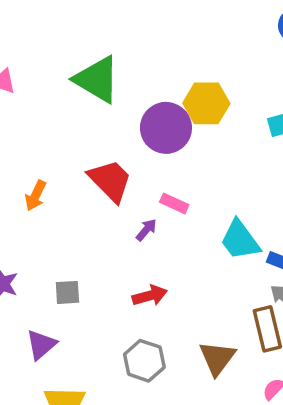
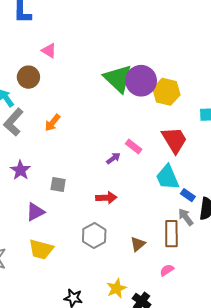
green triangle: (97, 79) -> (118, 78), moved
purple circle: (166, 128) -> (141, 81), moved
red trapezoid: (110, 181) -> (174, 140), moved
brown triangle: (217, 358) -> (138, 244), size x0.7

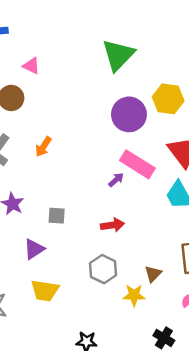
green triangle: (118, 78) -> (118, 55), moved, turned 36
purple circle: (141, 81) -> (129, 114), moved
pink rectangle: (134, 147) -> (137, 164), size x1.8
yellow star: (116, 288) -> (134, 295), moved, turned 30

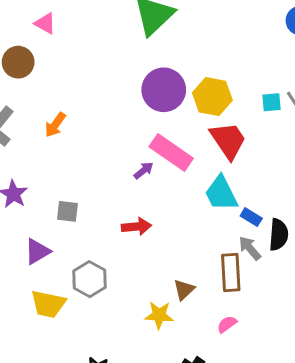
yellow hexagon: (168, 99) -> (212, 97), moved
gray hexagon: (103, 269) -> (90, 279), moved

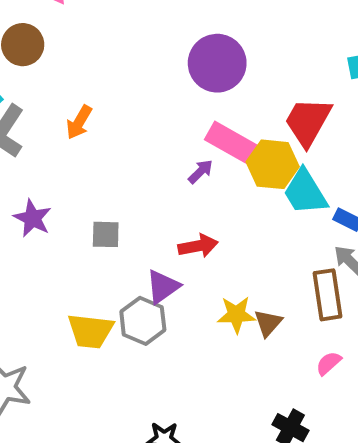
yellow hexagon: (212, 97) -> (273, 164), moved
red trapezoid: (228, 140) -> (308, 122), turned -111
purple triangle: (37, 252) -> (163, 287), moved
yellow trapezoid: (48, 304) -> (90, 331), moved
yellow star: (159, 315) -> (236, 315), moved

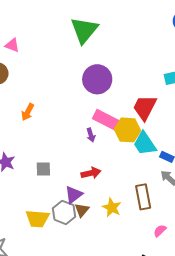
purple arrow: (201, 171) -> (91, 135), turned 120
brown rectangle: (327, 295) -> (143, 197), moved
yellow star: (236, 315) -> (112, 208), turned 30
brown triangle: (268, 323) -> (82, 210), moved

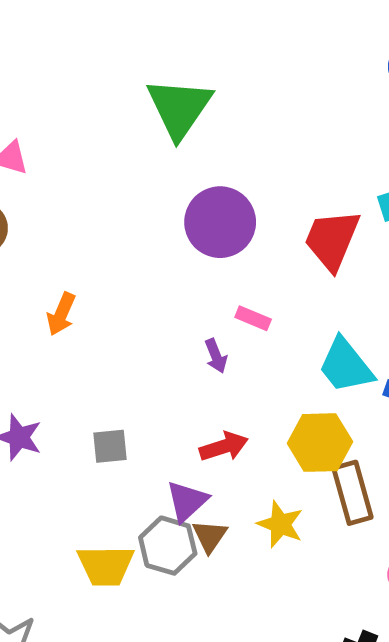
red trapezoid: (145, 107) -> (332, 240), moved
pink rectangle: (108, 121) -> (253, 318), size x0.5
yellow hexagon: (127, 130) -> (320, 443), moved

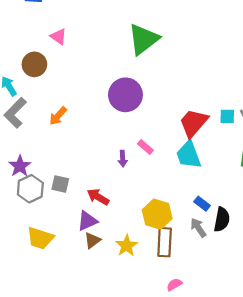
purple circle: (220, 222) -> (125, 95), moved
cyan trapezoid: (346, 366) -> (189, 155), moved
red arrow: (224, 447) -> (98, 197), moved, turned -150
gray hexagon: (168, 546) -> (30, 189), moved

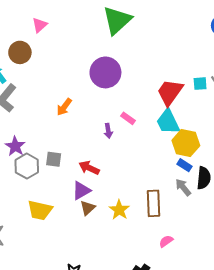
pink triangle: (59, 37) -> (40, 25), turned 49
orange arrow: (58, 116) -> (64, 107), moved
yellow hexagon: (157, 214) -> (186, 143), moved

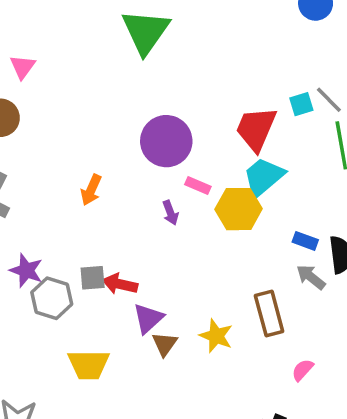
purple circle: (105, 72) -> (166, 141), moved
cyan trapezoid: (168, 122) -> (263, 177), turned 88
yellow hexagon: (186, 143) -> (239, 209), moved
red arrow: (89, 168) -> (120, 284), moved

